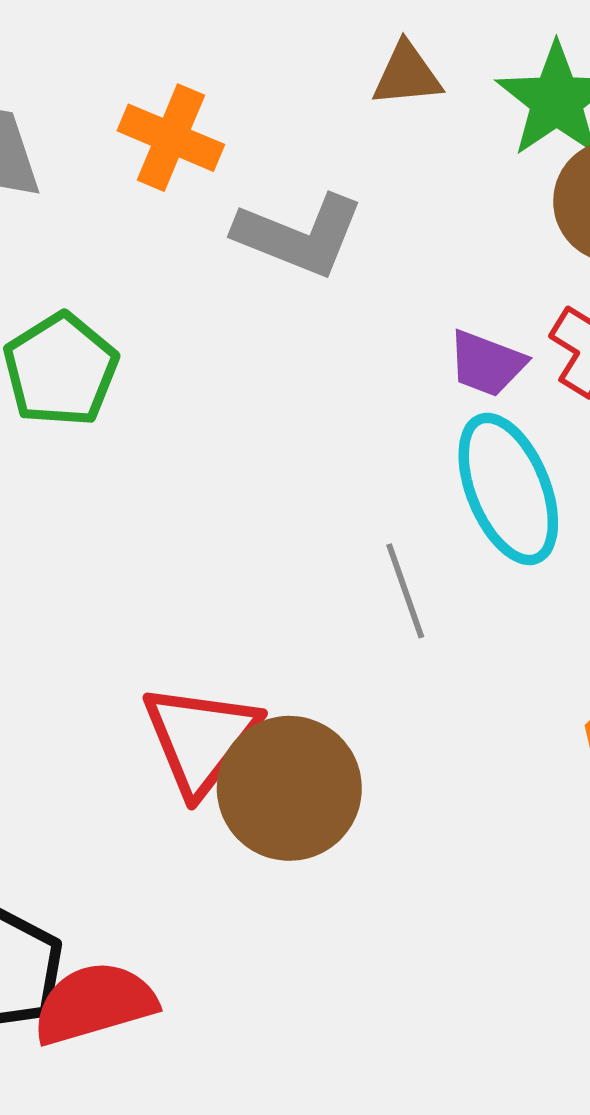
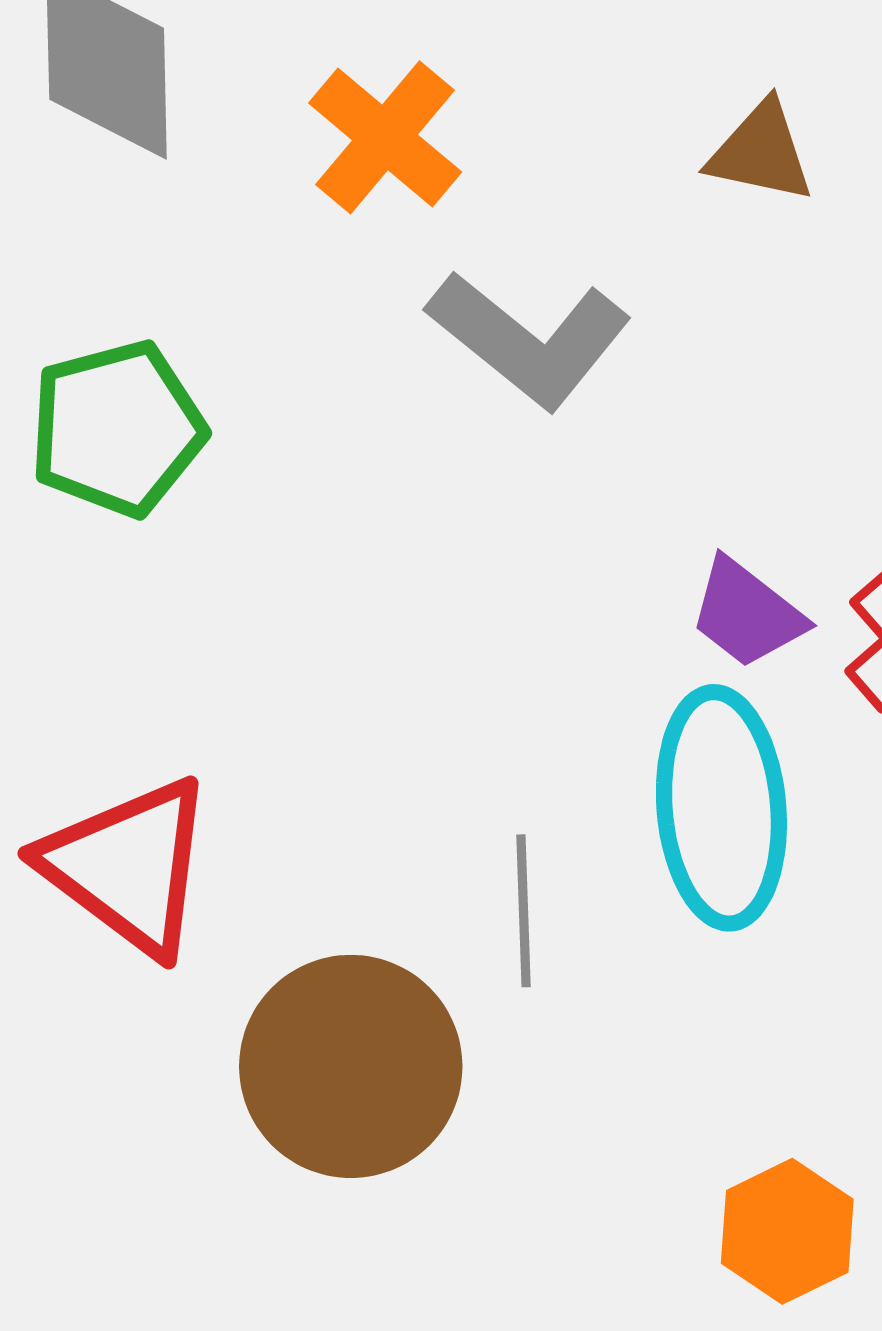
red triangle: (201, 739) -> (128, 866), moved, turned -48
brown circle: (289, 788) -> (351, 1066), moved

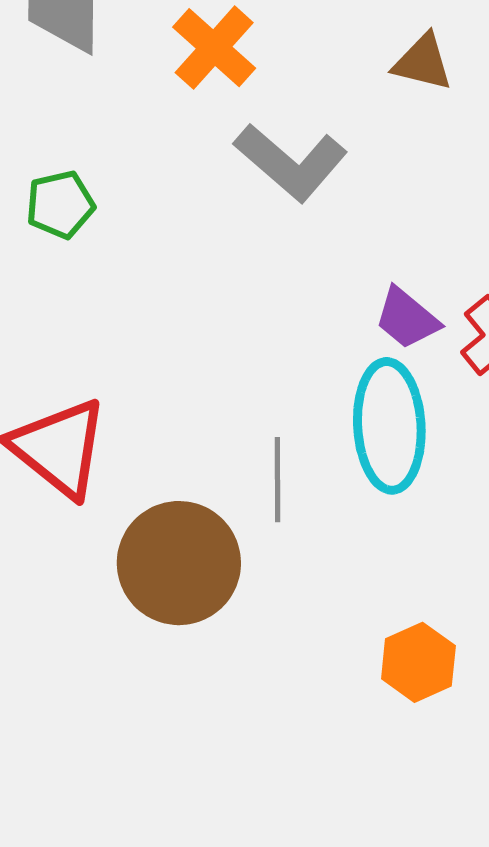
green pentagon: (117, 429) -> (60, 205), size x0.7

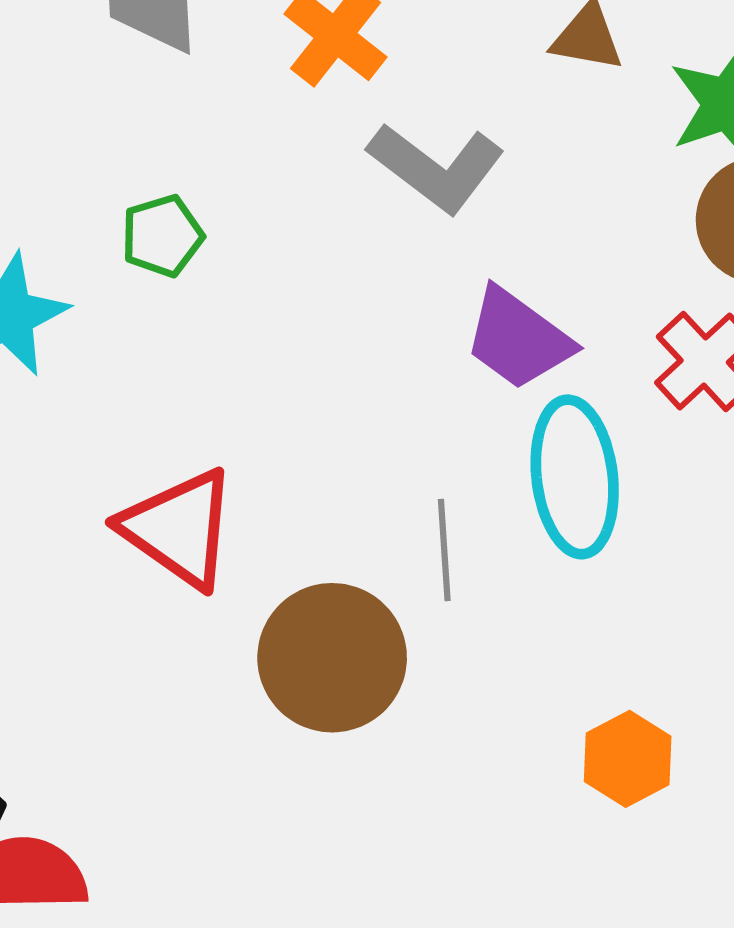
purple trapezoid: (407, 318) -> (518, 339), moved, size x1.4

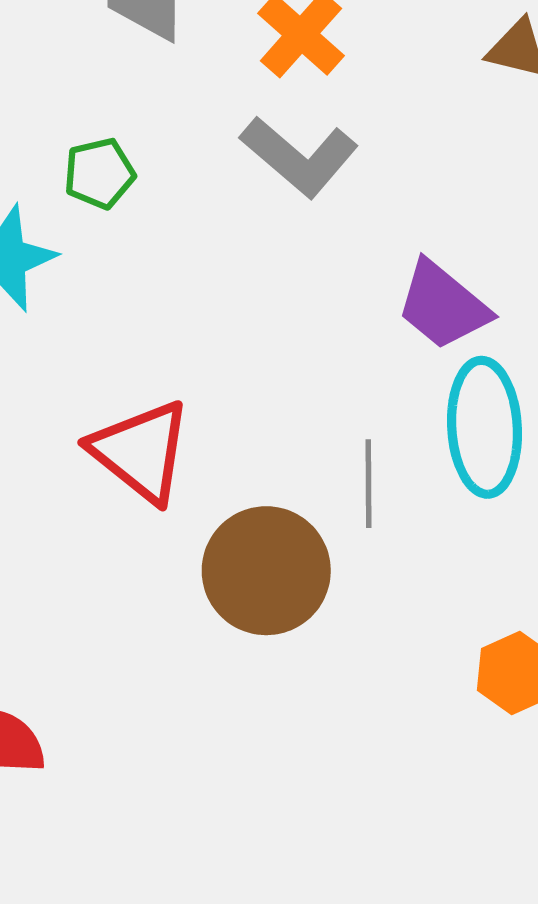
gray L-shape: (436, 167) -> (299, 157), moved
green pentagon: (162, 236) -> (99, 173), moved

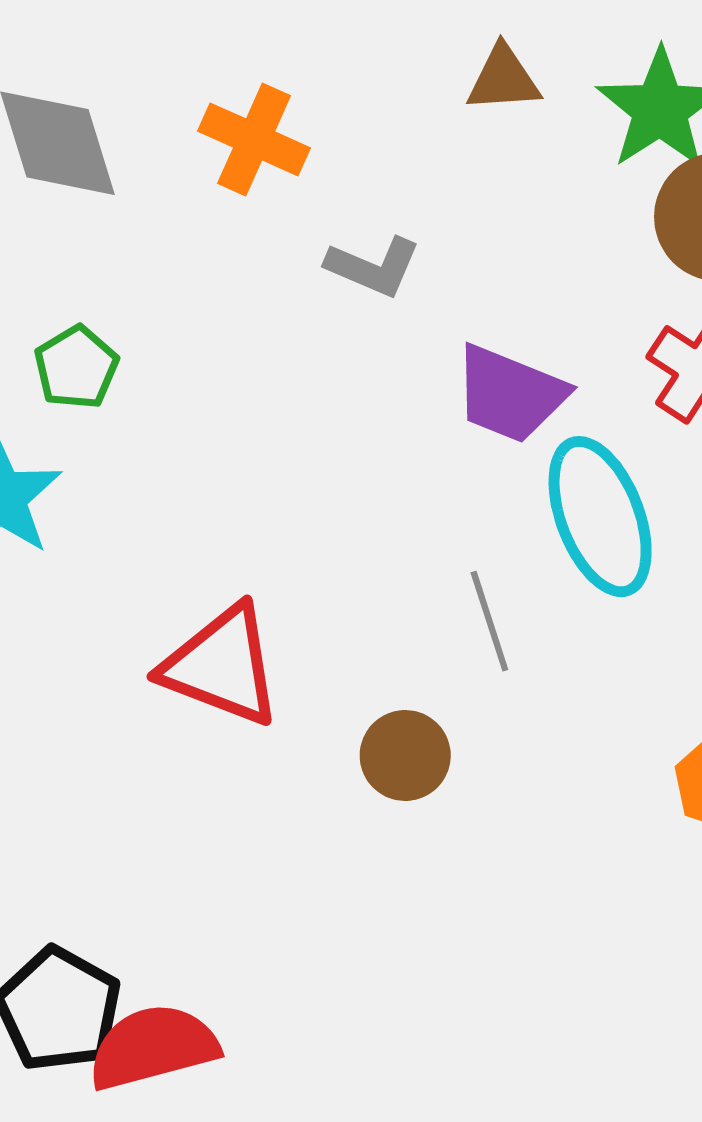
gray L-shape: (299, 157) -> (373, 267), moved, size x0.7
brown circle: (266, 571) -> (405, 755), size x0.6

